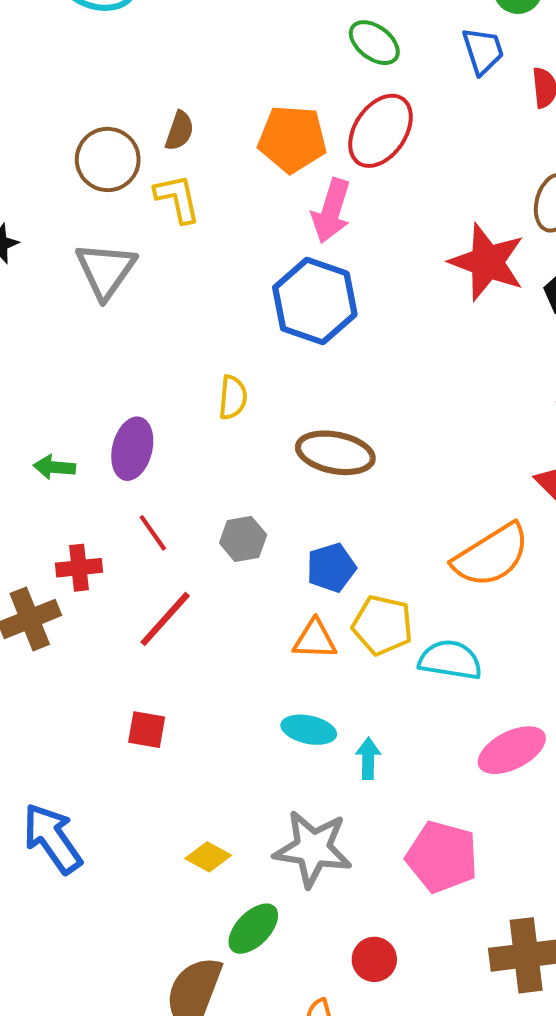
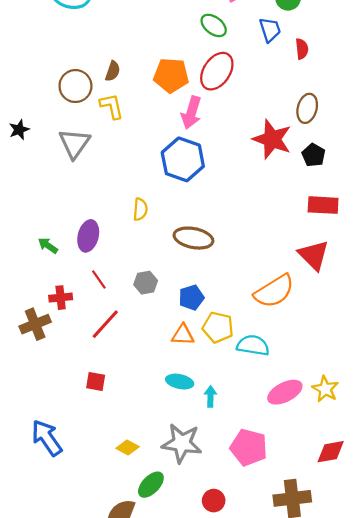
green arrow: (54, 467) -> (48, 245), turned 30

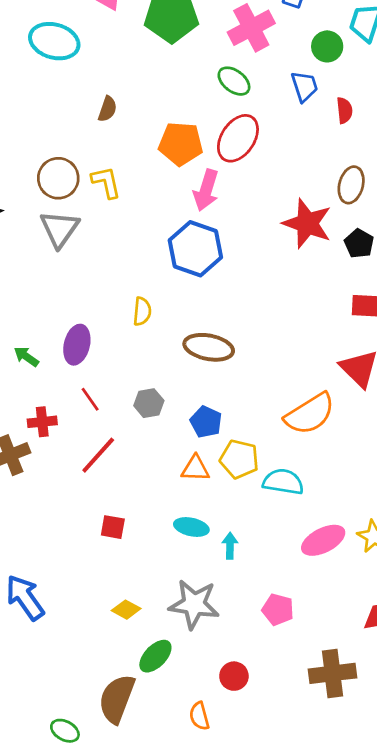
brown semicircle: (113, 71) -> (108, 109), moved
brown circle: (75, 86) -> (58, 178), moved
blue pentagon: (191, 298) -> (206, 422), turned -30
red square: (96, 382) -> (113, 527), moved
pink pentagon: (249, 447) -> (278, 610), size x0.7

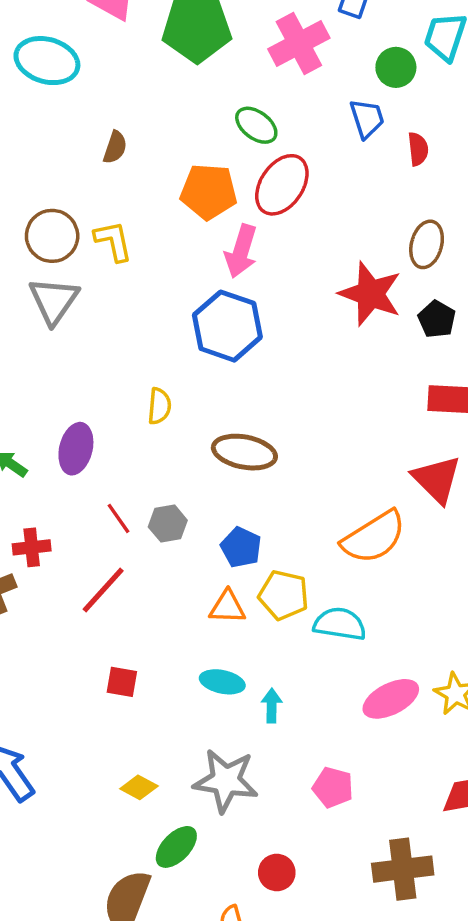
green ellipse: (234, 81) -> (256, 125), moved
red line: (90, 399) -> (118, 518), moved

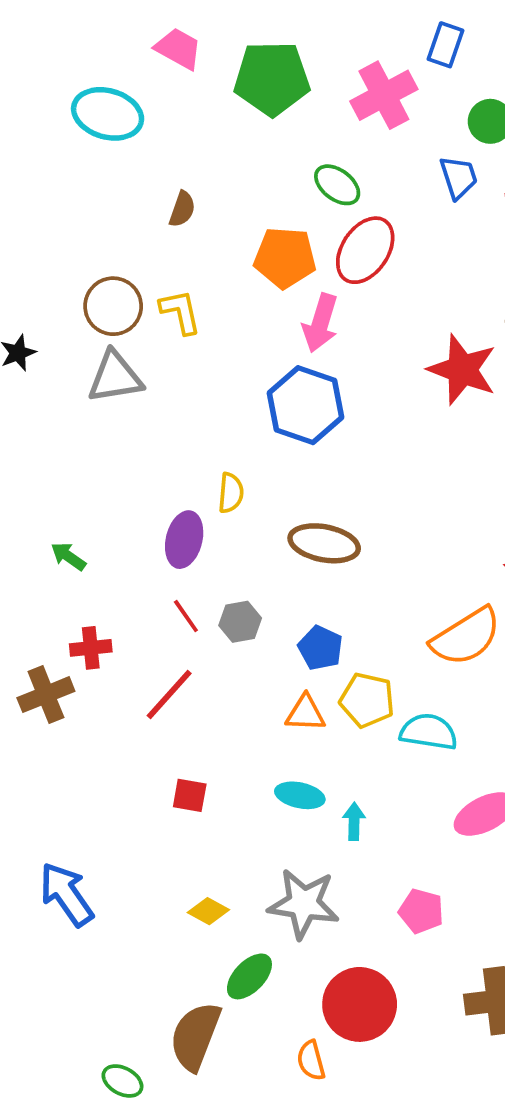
gray triangle: (54, 301) -> (115, 377), turned 46
purple ellipse: (76, 449) -> (184, 540), moved
red circle: (277, 873) -> (360, 1004), size x1.8

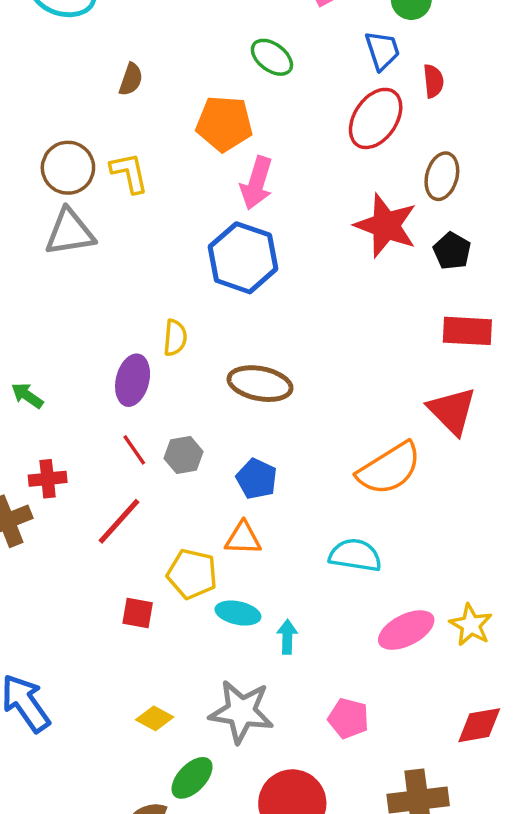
red ellipse: (365, 250) -> (376, 118), moved
yellow pentagon: (367, 700) -> (192, 574), moved

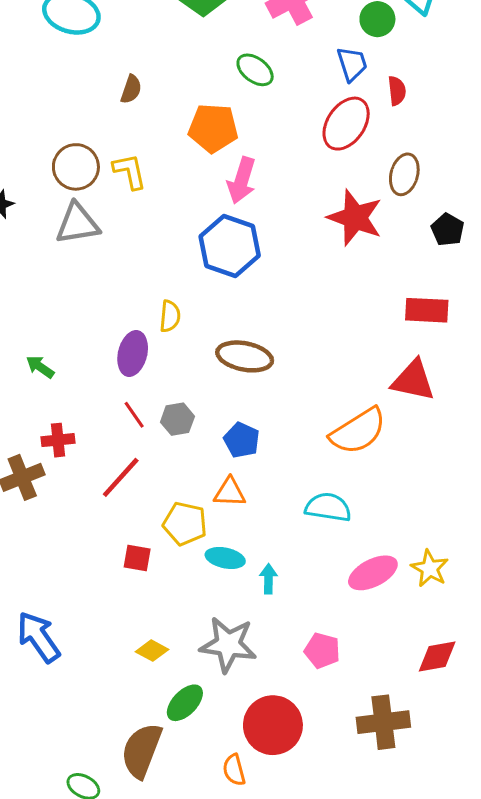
black pentagon: (452, 251) -> (448, 230), moved
red triangle: (452, 411) -> (413, 380), turned -33

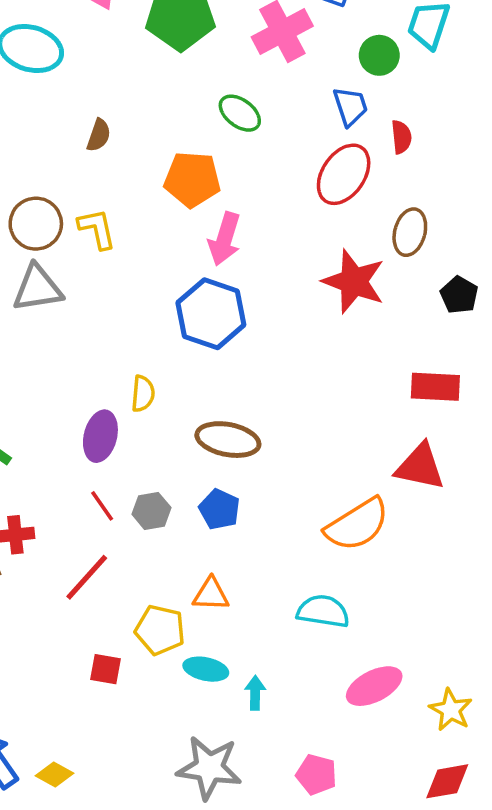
blue pentagon: (242, 440) -> (219, 509), moved
yellow star: (430, 568) -> (451, 710), moved
yellow diamond: (152, 651) -> (55, 774), moved

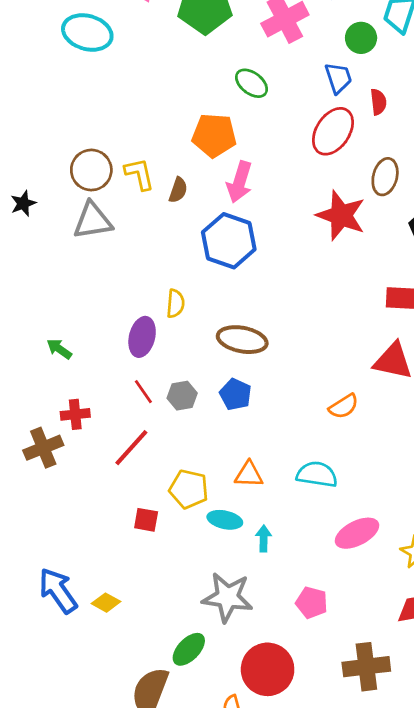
brown semicircle: (99, 135) -> (178, 190), moved
orange semicircle: (357, 525) -> (344, 406), size x0.6
orange triangle: (211, 594) -> (249, 474), moved

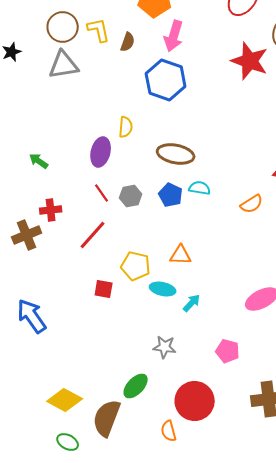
cyan semicircle: (317, 474) -> (200, 188), moved, size x0.7
cyan arrow: (264, 538) -> (192, 303), turned 42
blue arrow: (58, 591) -> (32, 316), moved
gray star: (227, 597) -> (165, 347), size x0.6
yellow diamond: (106, 603) -> (65, 400), moved, size x1.6

